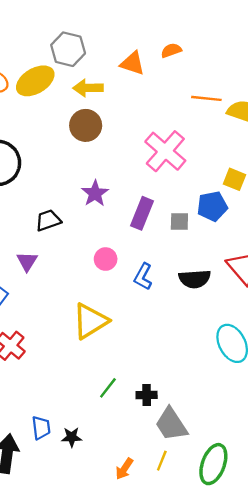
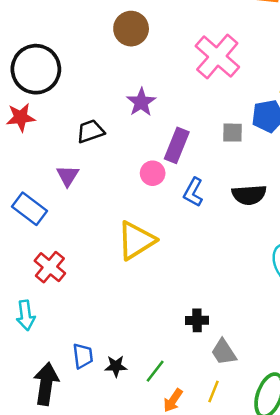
purple rectangle: (142, 213) -> (177, 145), moved
green line: (108, 388) -> (155, 371), moved
gray trapezoid: (171, 424) -> (224, 352), size x0.7

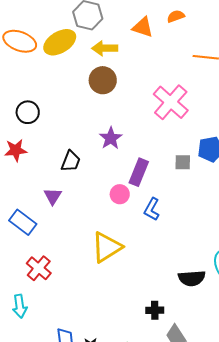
black circle: (36, 69) -> (28, 112), size x0.6
black trapezoid: (90, 131) -> (71, 161), turned 130
black semicircle: (249, 195) -> (192, 278), moved

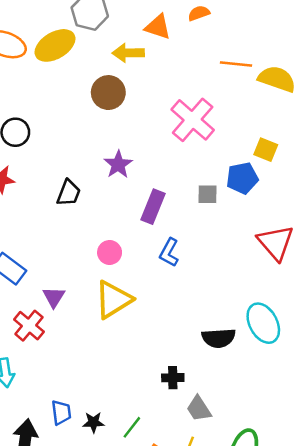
yellow arrow: (105, 48) -> (128, 53), moved
pink circle: (120, 194) -> (110, 252), moved
purple triangle: (53, 196) -> (54, 297), moved

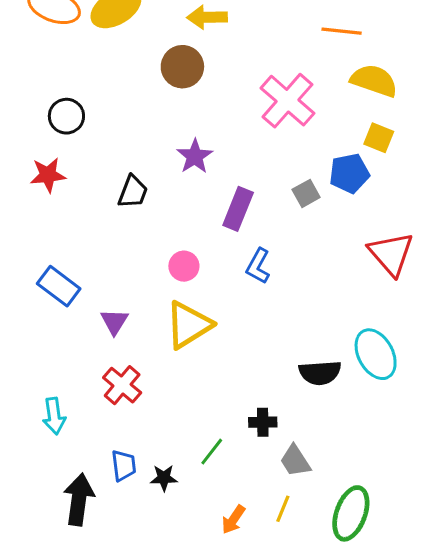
yellow semicircle: (277, 79) -> (374, 81), moved
gray square: (207, 194) -> (306, 193), turned -30
red cross: (29, 326) -> (122, 385), moved
green line: (132, 427) -> (212, 452), moved

